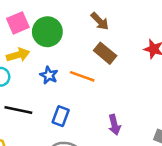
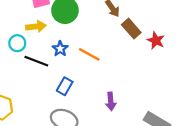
brown rectangle: (105, 53) -> (131, 29), moved
black line: (18, 110) -> (36, 61), moved

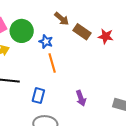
blue star: (60, 49) -> (46, 42), moved
orange line: (89, 54) -> (52, 63), turned 60

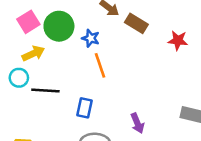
red star: (106, 36) -> (178, 40), moved
purple arrow: (81, 98) -> (137, 123), moved

